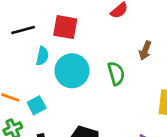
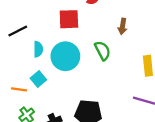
red square: (65, 27) -> (69, 19), moved
cyan square: (37, 105) -> (38, 79), moved

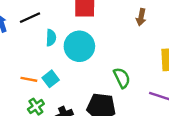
green semicircle: (103, 51) -> (122, 78), moved
cyan square: (38, 79) -> (51, 79), moved

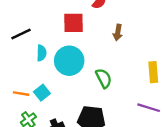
brown arrow: (141, 17) -> (118, 33), moved
green semicircle: (122, 78) -> (104, 78), moved

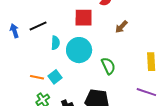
brown arrow: (118, 33) -> (121, 27), turned 32

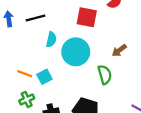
brown arrow: (121, 27) -> (119, 50), moved

